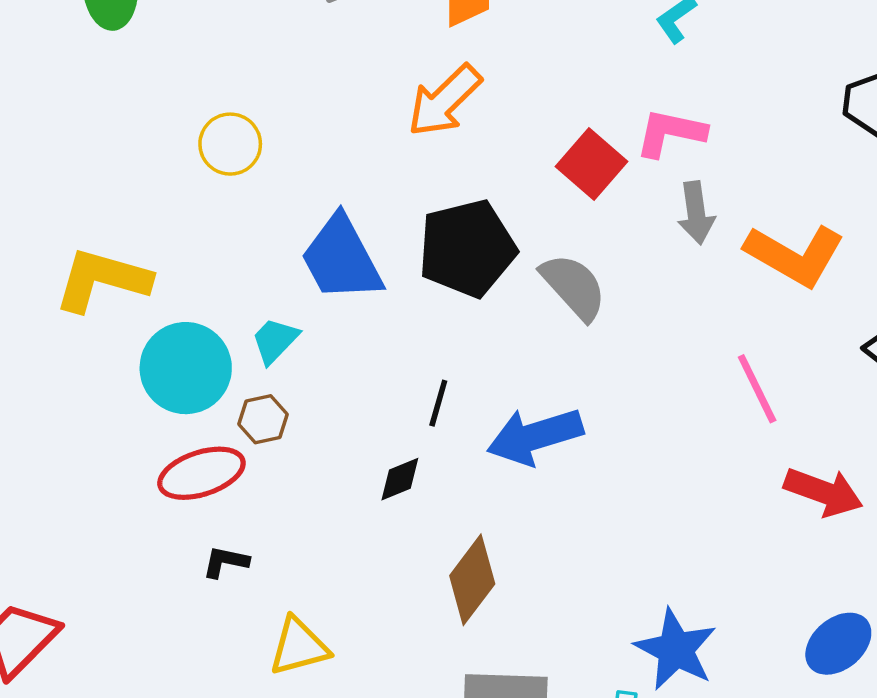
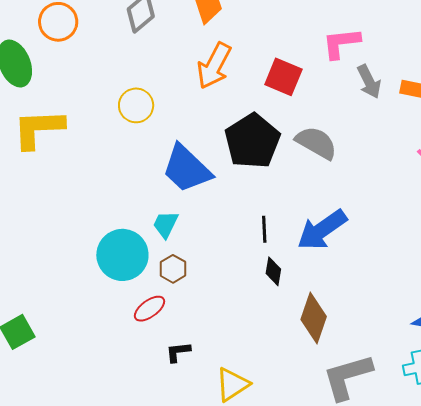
yellow circle: (230, 144) -> (136, 105), moved
red square: (591, 164) -> (283, 77), moved
yellow L-shape: (102, 280) -> (38, 129), moved
red ellipse: (201, 473) -> (150, 309), size x0.7
black diamond: (400, 479) -> (273, 271), moved, turned -40

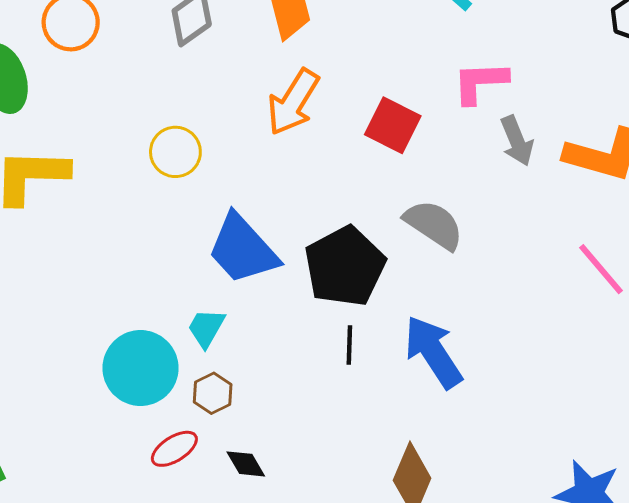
black pentagon: (252, 141) -> (345, 266), moved
blue arrow: (322, 230) -> (433, 352), turned 88
black diamond: (273, 271) -> (246, 464), moved, turned -44

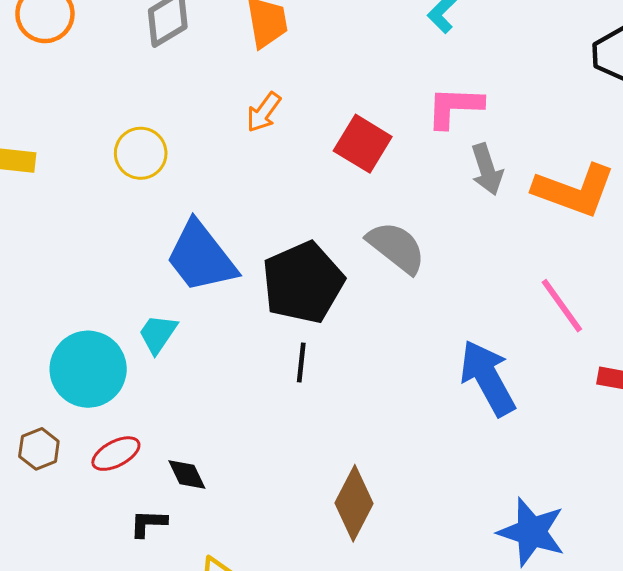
orange arrow: (293, 102) -> (264, 112), size x0.6
blue arrow: (433, 352) -> (488, 378), moved
brown hexagon: (213, 393) -> (39, 449), moved

